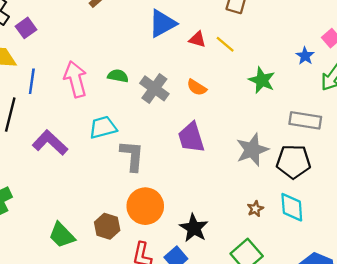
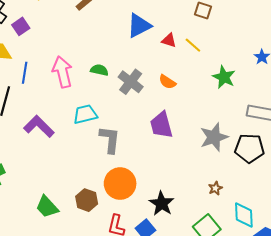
cyan diamond: (292, 207) -> (244, 215), moved

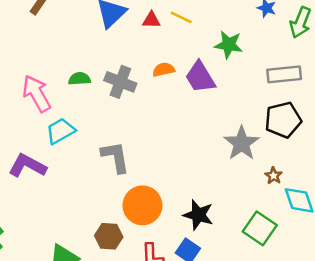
orange semicircle: (167, 82) -> (164, 70), turned 150
cyan trapezoid: (85, 114) -> (61, 131), moved
purple trapezoid: (161, 125) -> (200, 77), moved
gray star: (214, 137) -> (242, 143), moved
brown star: (215, 188) -> (273, 176), moved

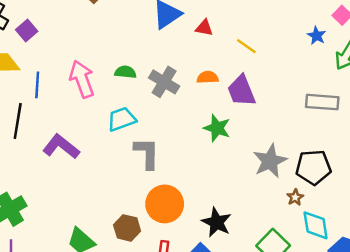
yellow line: (181, 17) -> (246, 46), moved
green star: (229, 45) -> (217, 128), moved
black pentagon: (283, 120) -> (313, 167), moved
cyan trapezoid: (61, 131) -> (122, 119), moved

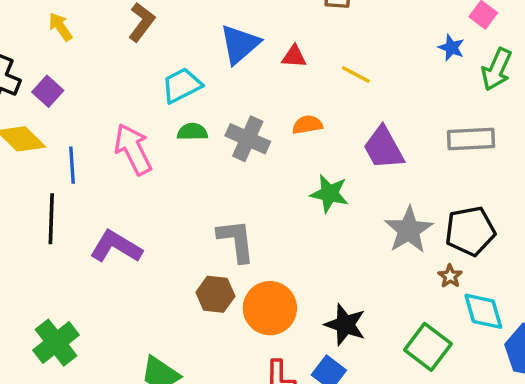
purple trapezoid: (241, 91) -> (383, 148), moved
cyan trapezoid: (122, 119) -> (182, 85), moved
brown hexagon: (127, 228) -> (215, 294), moved

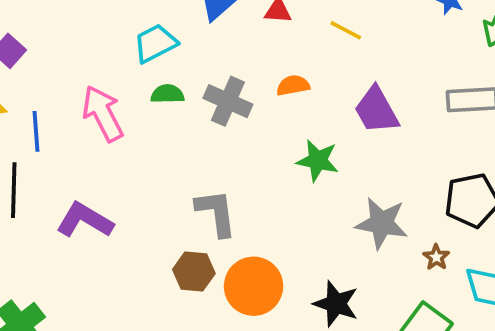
gray star: (409, 230) -> (382, 223), moved, turned -30
brown star: (450, 276) -> (436, 257), moved

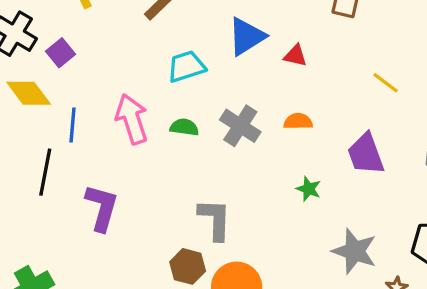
yellow line: (346, 30) -> (386, 83), moved
green semicircle: (167, 94) -> (184, 127), moved
green star: (318, 161) -> (309, 189), size x0.7
purple L-shape: (85, 220) -> (102, 208), turned 66

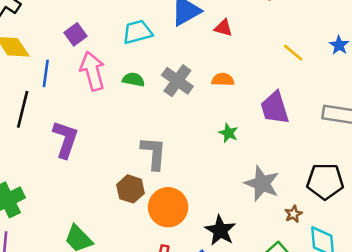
purple square: (60, 53) -> (75, 34), moved

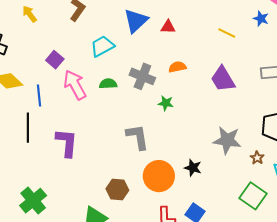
green star: (228, 133) -> (166, 103), moved
brown hexagon: (131, 189) -> (117, 190), moved
black star: (220, 230) -> (193, 168), moved, size x0.7

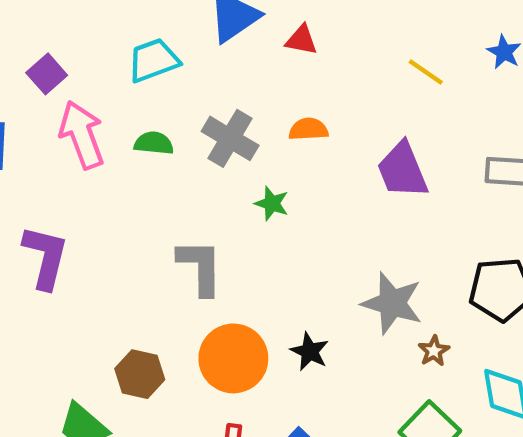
brown star: (257, 158) -> (434, 351), moved

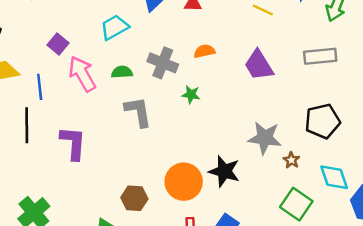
gray L-shape: (200, 267) -> (138, 112), moved
black star: (310, 352) -> (224, 171), size x1.5

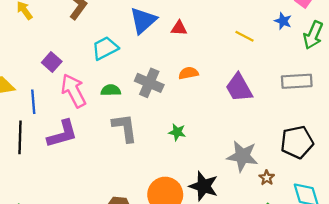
green star: (191, 95) -> (177, 132), moved
purple L-shape: (73, 143) -> (62, 134), moved, turned 68

